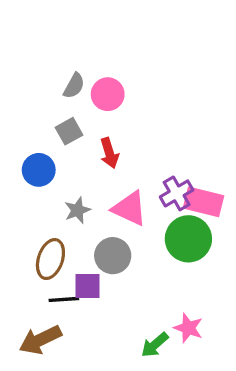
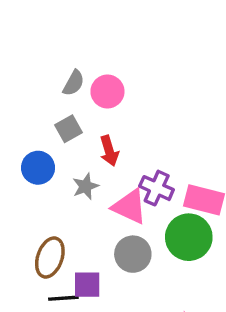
purple cross: (177, 193) -> (157, 188), moved, turned -36
gray star: (77, 210) -> (85, 186), moved
gray circle: (113, 256) -> (133, 254), moved

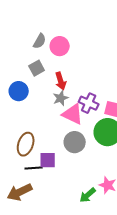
gray star: (85, 186) -> (61, 98), moved

